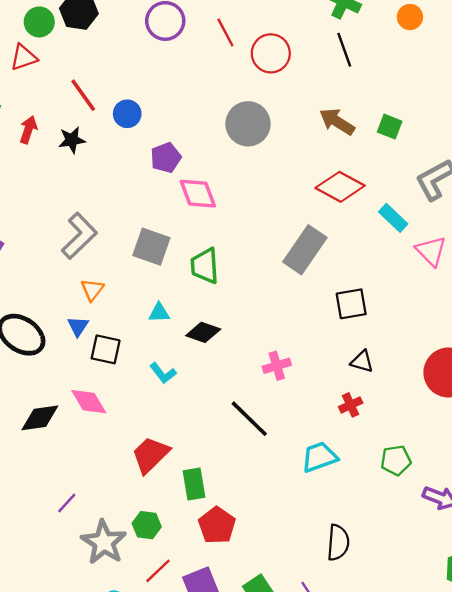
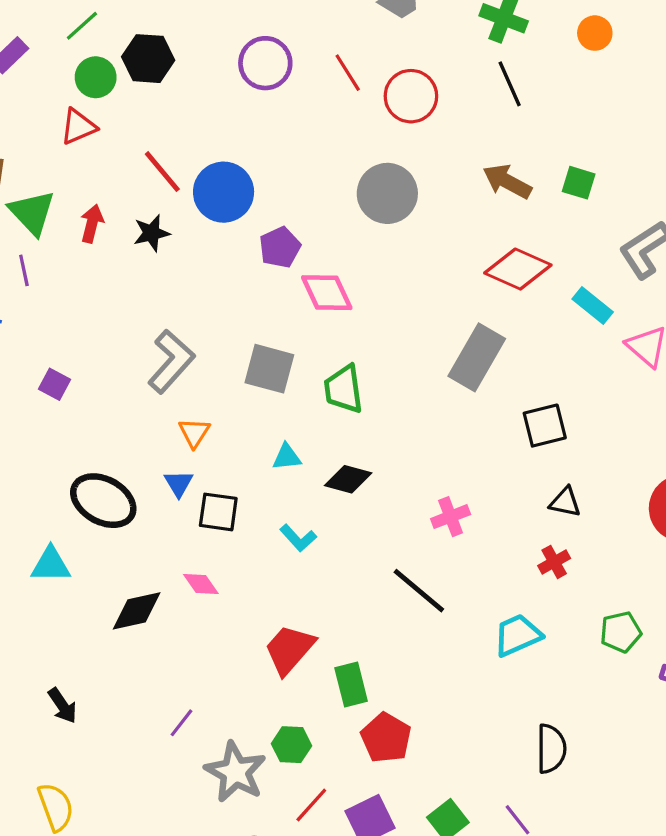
blue circle: (127, 114) -> (224, 192), size x1.6
pink diamond: (89, 402) -> (201, 584), size x0.7

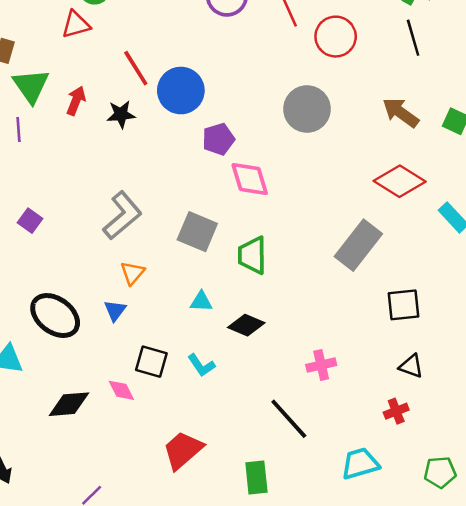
black square: (218, 512) -> (151, 362), moved
green rectangle: (351, 684) -> (256, 478), moved

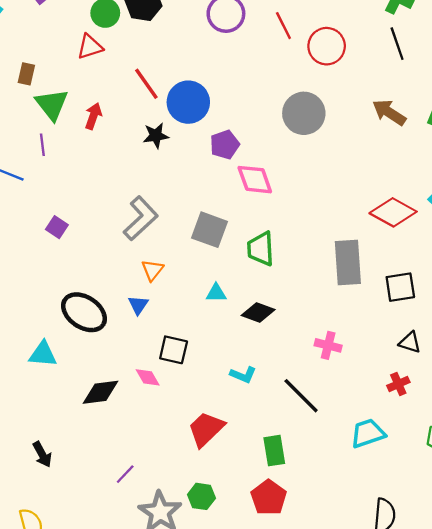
black star: (121, 114) -> (156, 136), moved
red diamond: (400, 181) -> (393, 212), moved
gray rectangle: (358, 245) -> (348, 262), moved, turned -39
cyan L-shape: (201, 365) -> (243, 375), moved, turned -30
pink cross: (321, 365) -> (328, 345), turned 30

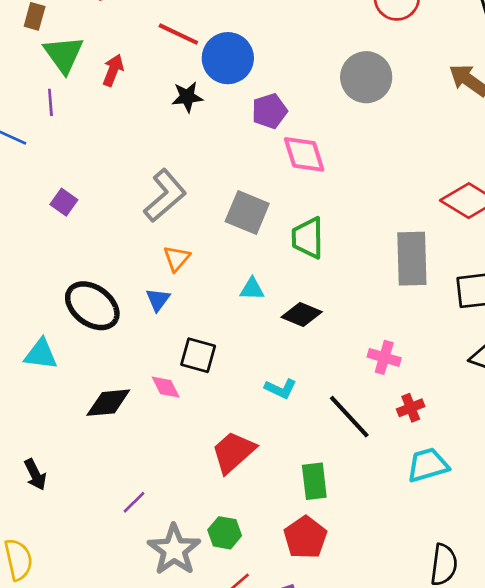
red line: (146, 84) -> (178, 34), turned -32
red cross: (398, 384) -> (411, 408), moved

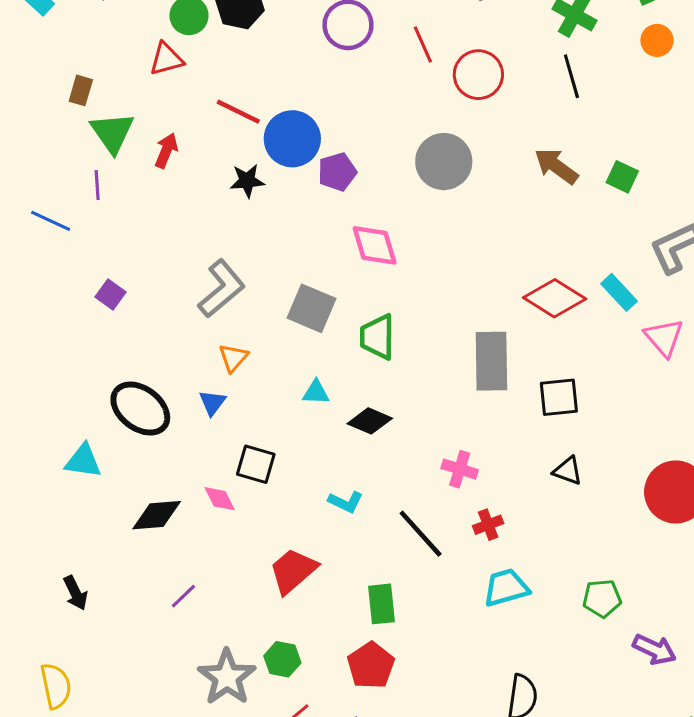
purple pentagon: (269, 111) -> (337, 172), moved
purple line: (134, 502) -> (183, 596), moved

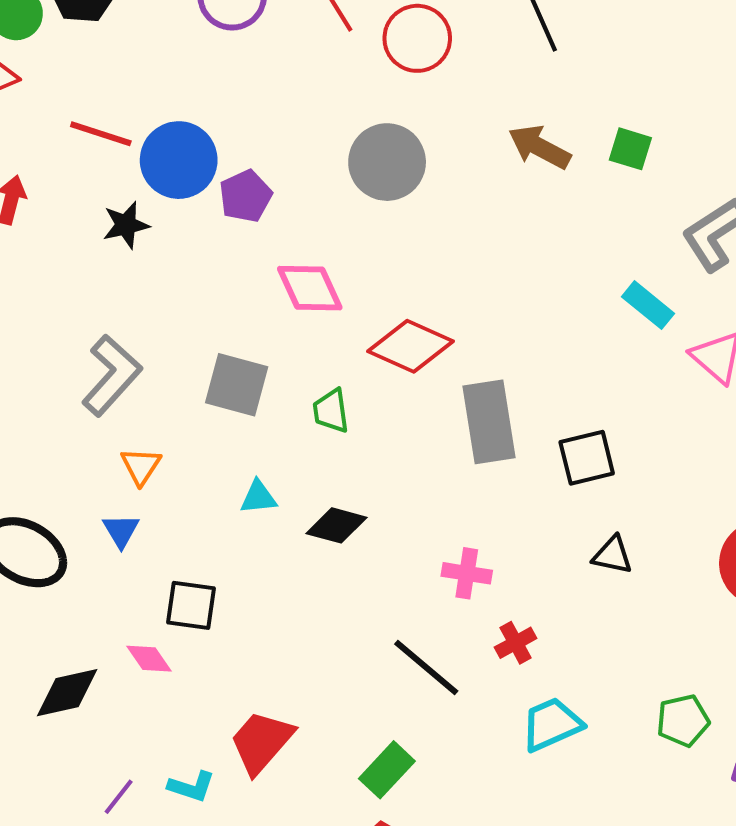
red diamond: (555, 298) -> (411, 346), moved
green trapezoid: (377, 337) -> (331, 411), size x0.7
cyan L-shape: (346, 502) -> (191, 787), moved
green rectangle: (381, 604) -> (387, 770), turned 57

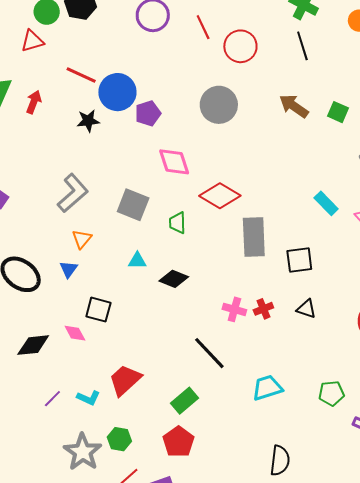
cyan rectangle: (648, 305) -> (326, 203), moved
red cross: (516, 643) -> (263, 309), moved

